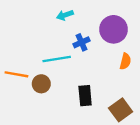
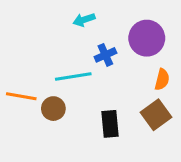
brown square: (121, 110) -> (156, 115), moved

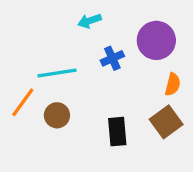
cyan line: (73, 76) -> (57, 73), moved
orange line: (21, 96) -> (23, 102), turned -64

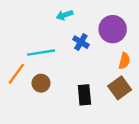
blue cross: (112, 58) -> (81, 42), turned -35

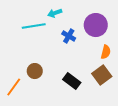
cyan line: (41, 53) -> (34, 26), moved
orange line: (16, 74) -> (14, 87), moved
black rectangle: (84, 95) -> (72, 81), turned -48

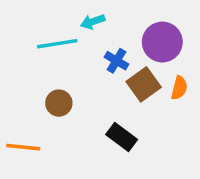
brown circle: (35, 71) -> (59, 103), moved
brown square: (102, 75) -> (144, 84), moved
orange line: (14, 87) -> (23, 147), turned 60

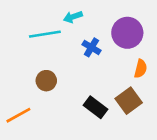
brown square: (144, 84) -> (129, 101), moved
orange line: (23, 147) -> (18, 115), turned -35

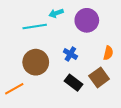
purple circle: (127, 33) -> (87, 20), moved
blue cross: (91, 47) -> (70, 54), moved
brown circle: (46, 81) -> (36, 62), size x1.6

